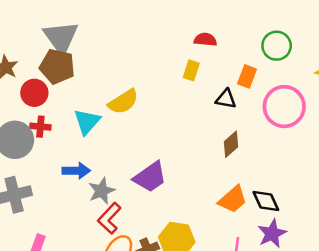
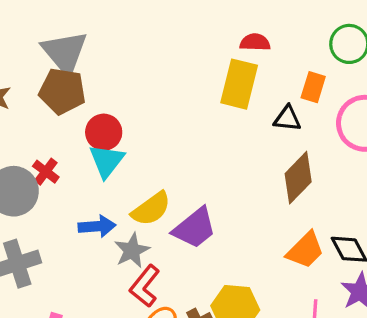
yellow rectangle: (191, 70) -> (239, 84), size x1.8
red circle: (34, 93) -> (104, 132), moved
yellow semicircle: (123, 102) -> (151, 209), moved
red cross: (40, 127) -> (46, 172), turned 36
brown diamond: (231, 144) -> (298, 178), size x1.4

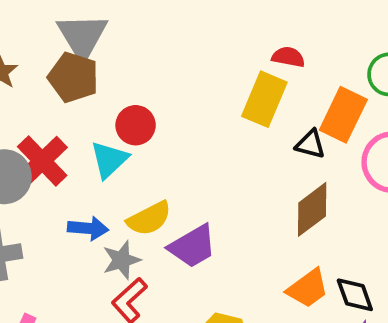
orange rectangle: (313, 87) -> (343, 115), size x1.6
red circle: (104, 132) -> (136, 125), moved
red cross: (46, 172) -> (42, 161), size x1.8

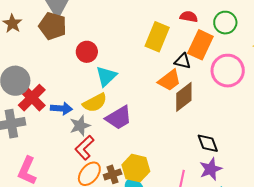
red semicircle: (288, 57) -> (189, 17), moved
cyan triangle: (109, 160) -> (106, 76), moved
red cross: (42, 161) -> (32, 98), moved
orange trapezoid: (308, 288) -> (169, 80), moved

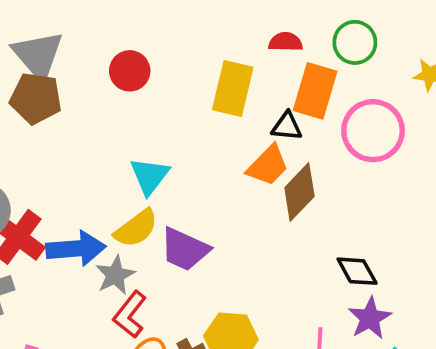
red circle: (87, 52) -> (130, 71), moved
blue arrow: (61, 108) -> (76, 249), size x1.4
purple trapezoid: (119, 118) -> (185, 249), turned 64

